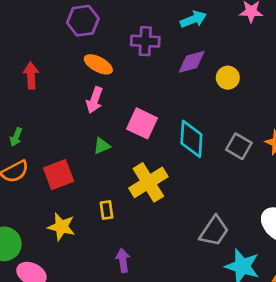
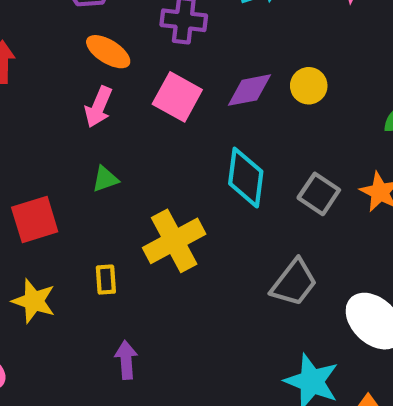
purple diamond: (192, 62) -> (249, 90), moved
pink square: (142, 123) -> (177, 97), moved
gray trapezoid: (214, 231) -> (294, 283), moved

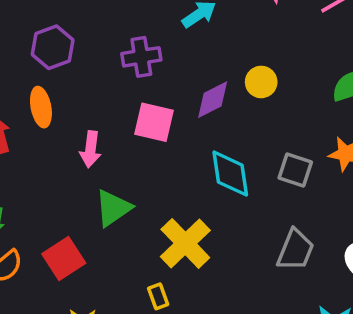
orange ellipse: (108, 52) -> (41, 107), moved, turned 63
green triangle: (105, 179) -> (113, 208), size x1.6
yellow rectangle: (106, 280) -> (158, 296), moved

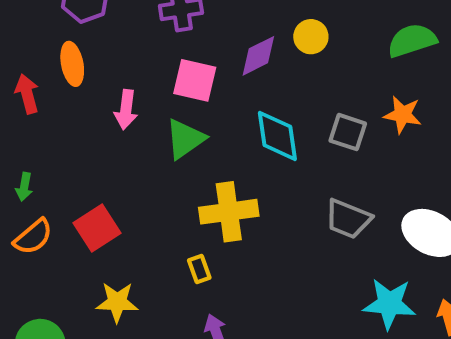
green triangle: (113, 208) -> (185, 139), moved
yellow cross: (185, 243) -> (229, 212), turned 36
gray trapezoid: (295, 250) -> (348, 219), turned 90

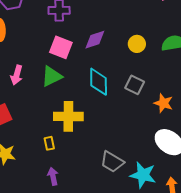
yellow circle: (311, 37) -> (137, 44), moved
pink arrow: (126, 110) -> (17, 75), moved
orange star: (403, 115) -> (163, 103), moved
gray trapezoid: (348, 219) -> (112, 162), moved

